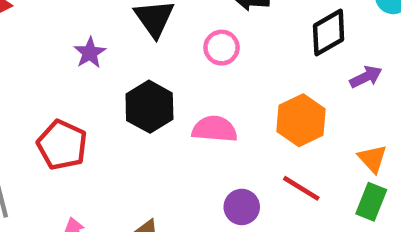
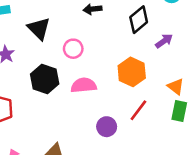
pink circle: (222, 48) -> (73, 49), moved
red line: (301, 188) -> (138, 110), turned -75

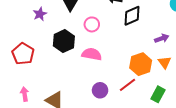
black diamond: (139, 20) -> (132, 16), moved
orange hexagon: (132, 72) -> (141, 64), moved
orange triangle: (176, 87) -> (165, 62), moved

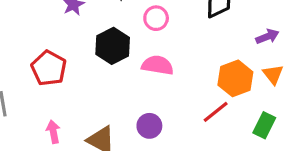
purple circle: (100, 90) -> (149, 126), moved

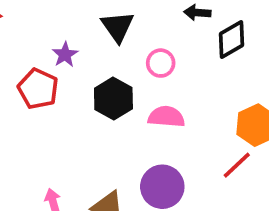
red pentagon: (49, 68) -> (38, 89), moved
purple circle: (149, 126) -> (162, 187), size x1.5

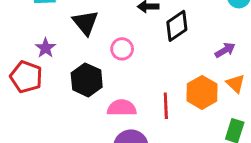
pink semicircle: (166, 117) -> (122, 108), moved
red line: (237, 165) -> (166, 106), moved, turned -45

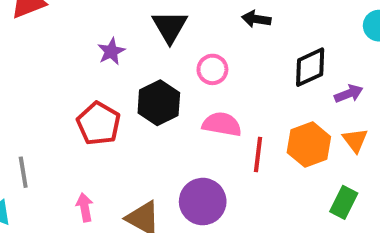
black diamond: (177, 26) -> (310, 67), moved
red pentagon: (26, 77) -> (99, 123), moved
pink semicircle: (122, 108) -> (222, 124), moved

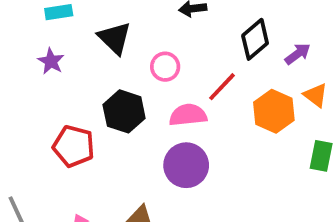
purple star: (111, 51) -> (51, 61), moved
red line: (258, 154) -> (222, 87), moved, turned 52
purple circle: (203, 202) -> (186, 165), moved

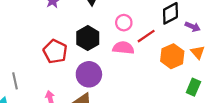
purple arrow: (298, 54) -> (193, 27), turned 48
pink circle: (165, 67) -> (124, 23), moved
purple circle: (186, 165) -> (89, 74), moved

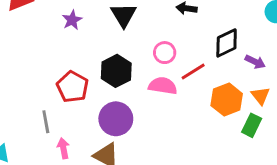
gray line: (15, 81) -> (46, 122), moved
green rectangle: (193, 87) -> (252, 125), moved

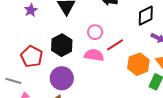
black diamond: (227, 43) -> (146, 16), moved
gray line: (46, 122) -> (13, 81), turned -63

